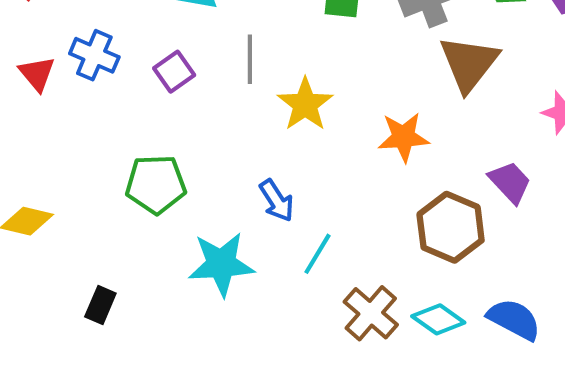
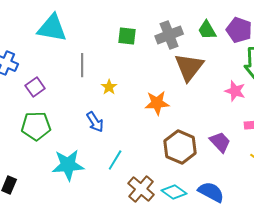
purple square: (174, 72) -> (35, 87), moved
yellow star: (305, 104) -> (109, 87), size x0.6
purple trapezoid: (510, 182) -> (220, 142), moved
blue arrow: (277, 201) -> (95, 122), moved

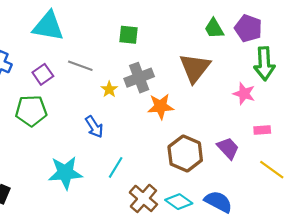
gray cross: (169, 35) -> (139, 78), moved
gray line: (82, 65) -> (80, 66), turned -70
purple square: (35, 87) -> (43, 74), moved
green pentagon: (36, 126) -> (31, 111), moved

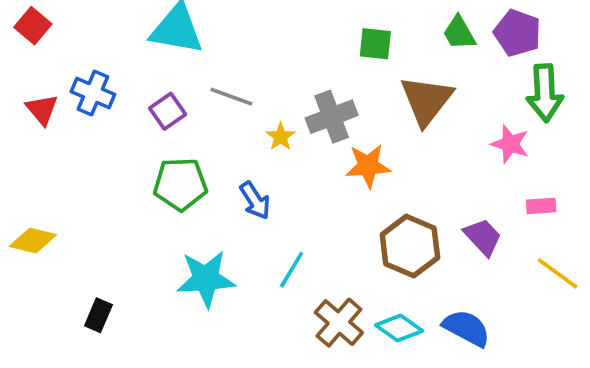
green square: (128, 35) -> (375, 44), moved
green pentagon: (31, 111) -> (180, 184), moved

